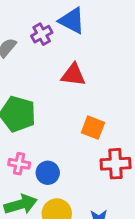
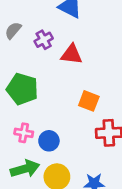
purple cross: (42, 34) -> (44, 40), moved

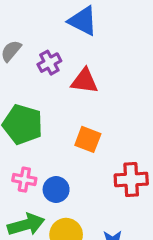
orange square: (89, 101) -> (88, 139), moved

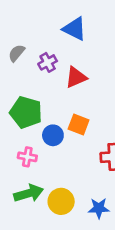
red triangle: (84, 81) -> (76, 77), turned -30
blue circle: (56, 190) -> (53, 135), moved

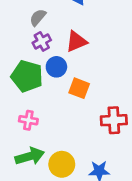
gray semicircle: (17, 53) -> (38, 17), moved
purple cross: (48, 62) -> (42, 41), moved
blue circle: (53, 135) -> (56, 67), moved

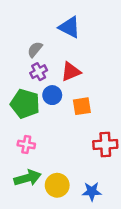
orange square: (79, 88) -> (82, 106), moved, turned -30

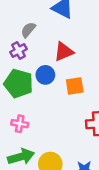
purple cross: (39, 72) -> (19, 51), moved

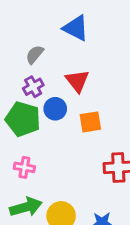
purple cross: (19, 51) -> (33, 87), moved
red triangle: (64, 52) -> (77, 81), turned -45

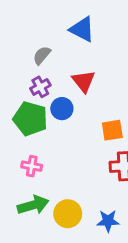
orange square: (90, 122) -> (112, 130), moved

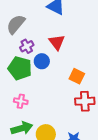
gray semicircle: (42, 55) -> (16, 24), moved, size x1.5
orange square: (112, 130) -> (77, 76), turned 35

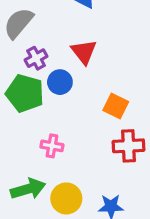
pink cross: (21, 101) -> (52, 146), moved

